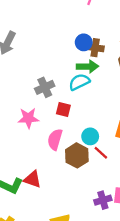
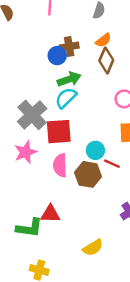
brown cross: (95, 48) -> (69, 47), moved
gray cross: (45, 87) -> (32, 115), size x1.4
red square: (63, 109) -> (59, 132), size x1.6

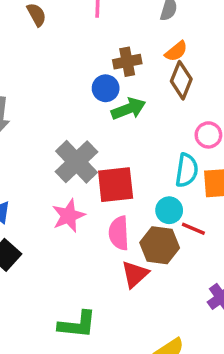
blue circle: (57, 56) -> (106, 88), moved
cyan semicircle: (66, 98) -> (187, 170), moved, turned 145
red triangle: (50, 214) -> (135, 274), moved, turned -42

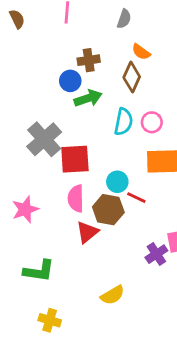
orange semicircle: (176, 51) -> (141, 52), moved, turned 72
cyan semicircle: (187, 170) -> (124, 122), moved
pink star: (68, 216) -> (25, 209), moved

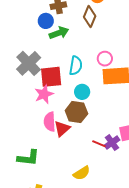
cyan semicircle: (124, 122) -> (76, 66), moved
pink circle: (152, 122) -> (105, 59), moved
pink semicircle: (76, 198) -> (50, 122), moved
red line: (136, 198) -> (99, 144), moved
pink star: (25, 209) -> (44, 94), moved

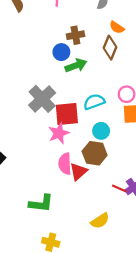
cyan semicircle: (76, 66) -> (94, 102), turned -120

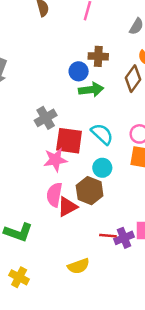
gray cross: (42, 99) -> (46, 118), size x0.7
cyan semicircle: (94, 102) -> (102, 134), turned 50
red line: (119, 188) -> (108, 236), turned -32

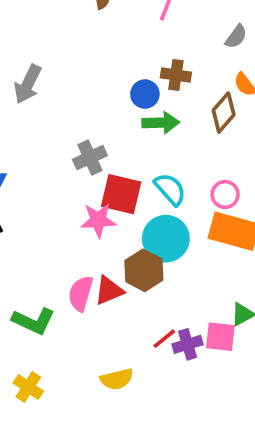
cyan circle: (102, 168) -> (166, 239), size x1.6
pink semicircle: (54, 195) -> (81, 293), moved
red line: (108, 236) -> (164, 339), turned -49

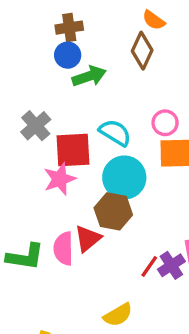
brown cross: (176, 75) -> (69, 28), moved
green L-shape: (33, 321) -> (25, 257), moved

